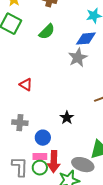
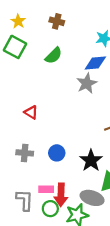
black star: (67, 118) -> (91, 160), moved, size x1.5
blue circle: (43, 138) -> (57, 153), moved
green circle: (40, 168) -> (50, 209), moved

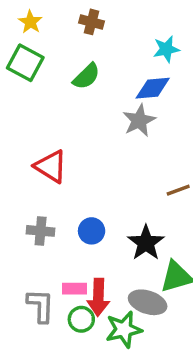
red triangle: (31, 112) -> (51, 166), size x1.5

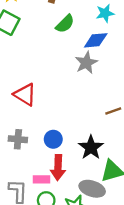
green semicircle: (86, 76) -> (65, 24), moved
red arrow: (98, 297) -> (58, 168), moved

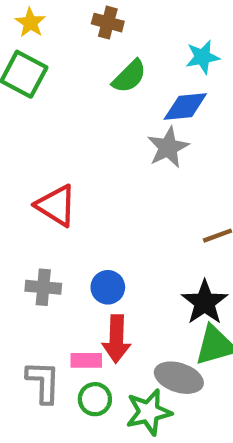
black star: (91, 147) -> (205, 302), moved

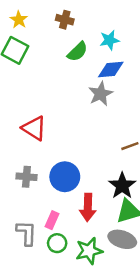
cyan star: (203, 57) -> (109, 40), moved
blue circle: (108, 287) -> (65, 177), size x1.5
red arrow: (116, 339) -> (88, 207), moved
pink rectangle: (86, 360) -> (52, 220), turned -66
gray ellipse: (179, 378) -> (122, 239), moved

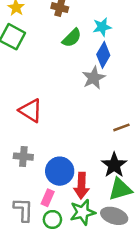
blue diamond: (111, 69) -> (103, 55), turned -55
blue circle: (65, 177) -> (60, 171), moved
green star: (89, 251) -> (83, 212), moved

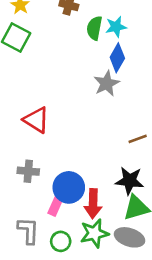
green semicircle: (72, 38) -> (94, 28), moved, turned 145
black star: (114, 165) -> (130, 181), turned -30
pink rectangle: (48, 198) -> (55, 206), moved

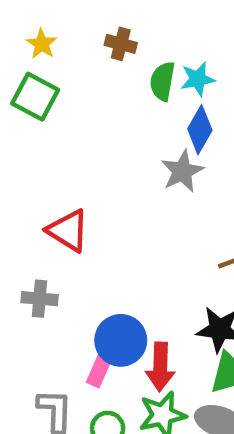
gray cross: (28, 171) -> (40, 299), moved

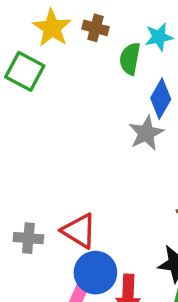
yellow star: (42, 44) -> (52, 28), moved, size x1.5
cyan star: (198, 79) -> (159, 37), moved
red triangle: (68, 231) -> (79, 231), moved

